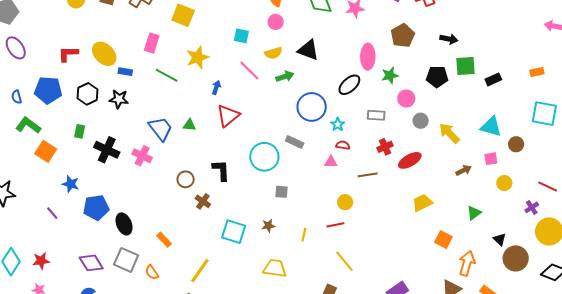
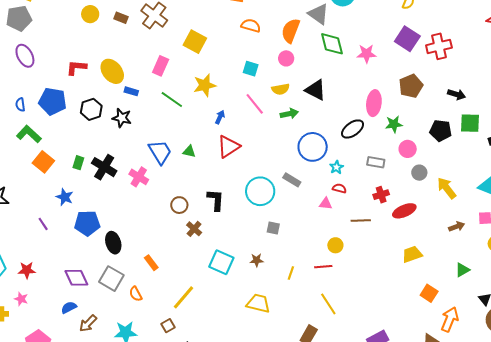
green rectangle: (80, 131) -> (78, 163), moved

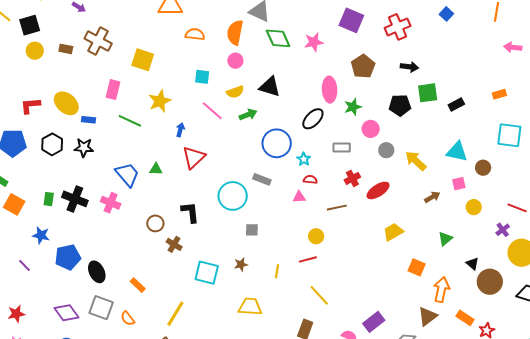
red cross: (439, 46) -> (398, 27), moved

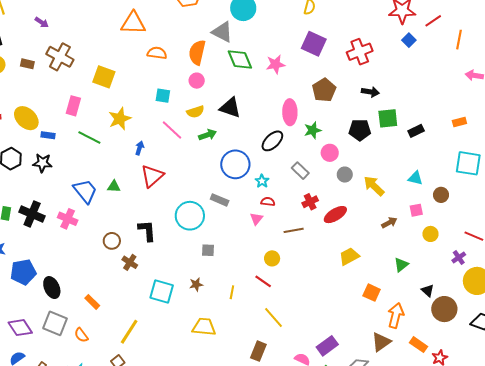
gray rectangle: (342, 148) -> (300, 171), turned 42
cyan triangle: (457, 152) -> (415, 178), size x0.7
pink triangle: (299, 197) -> (256, 219), turned -48
red line: (308, 259) -> (263, 281), turned 48

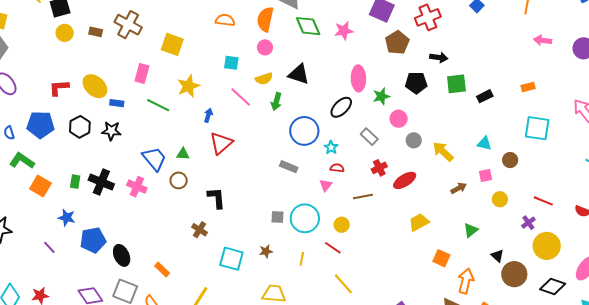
brown pentagon: (324, 90) -> (397, 42), moved
black pentagon: (360, 130) -> (416, 83), moved
green arrow: (208, 135) -> (276, 102), turned 126
cyan circle: (190, 216) -> (305, 218), moved
brown circle: (112, 241) -> (179, 180), moved

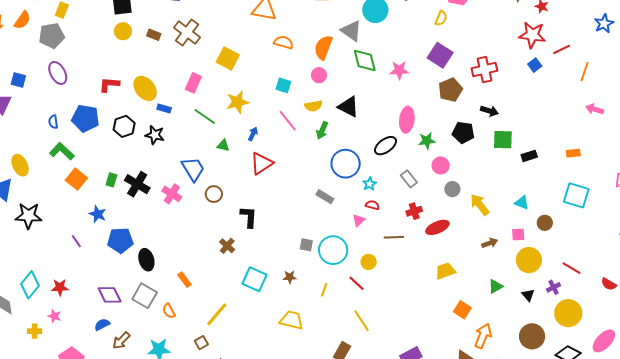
green triangle: (183, 154) -> (223, 145), moved
yellow circle: (500, 199) -> (529, 260), size x1.6
black triangle: (497, 256) -> (528, 295), moved

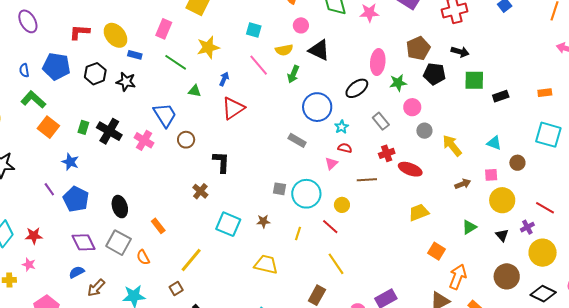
pink circle: (319, 75) -> (301, 25), moved
brown pentagon: (450, 90) -> (418, 48), moved
red ellipse: (437, 227) -> (410, 169), turned 45
blue pentagon: (120, 240) -> (76, 199), moved, turned 30

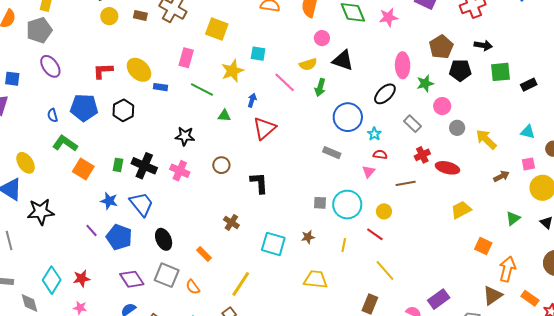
cyan square: (254, 30) -> (258, 54), moved
black star: (126, 82) -> (185, 136), moved
blue trapezoid: (165, 115) -> (141, 204), moved
brown cross: (200, 191) -> (231, 222), moved

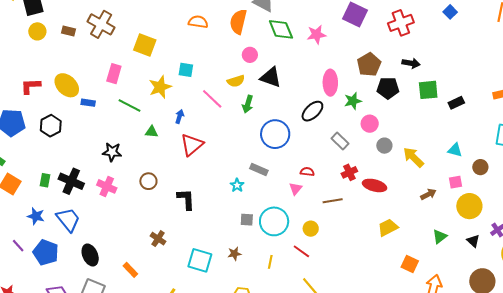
cyan star: (374, 134) -> (237, 185), moved

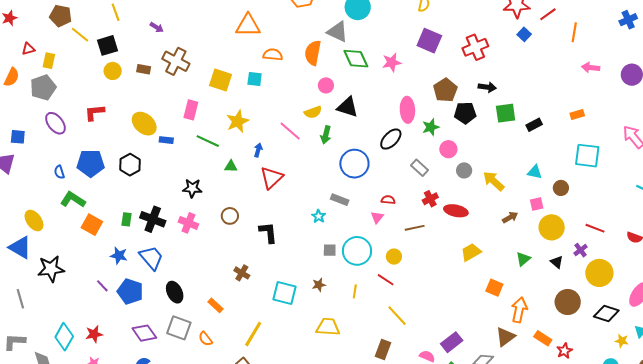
cyan square: (186, 70) -> (255, 79), moved
red L-shape: (31, 86) -> (94, 112), moved

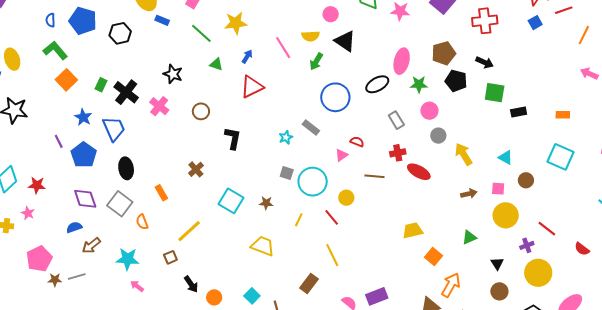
yellow trapezoid: (471, 252) -> (413, 231), moved
black triangle: (557, 262) -> (497, 264), moved
brown circle: (568, 302) -> (499, 291), size x0.7

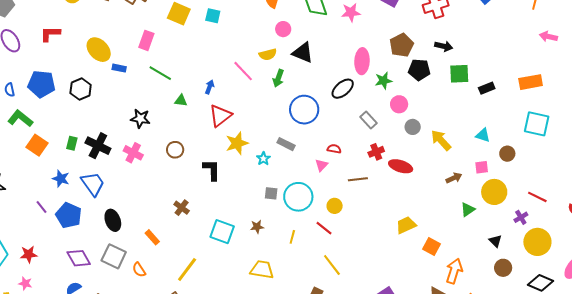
yellow star: (236, 23) -> (237, 143), moved
orange rectangle: (563, 115) -> (531, 82), size x1.6
green triangle: (469, 237) -> (468, 210), moved

